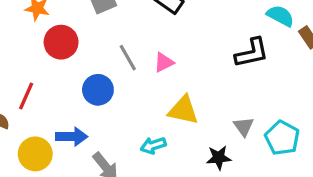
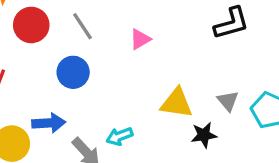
gray line: (128, 58) -> (82, 26), moved
yellow triangle: (183, 110) -> (177, 103), moved
cyan arrow: (153, 145) -> (120, 136), moved

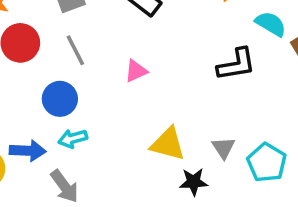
cyan arrow: (120, 136) -> (73, 139), moved

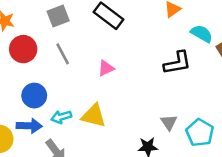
blue circle: (60, 99) -> (34, 96), moved
yellow triangle: (168, 144) -> (94, 116), moved

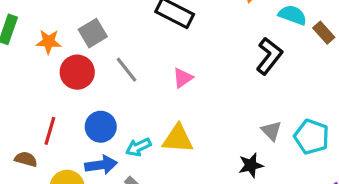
gray square: (58, 16) -> (93, 33), moved
black L-shape: (177, 63) -> (269, 56), turned -32

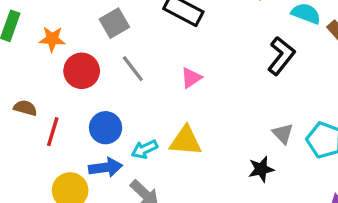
gray square: (93, 33) -> (114, 23), moved
brown semicircle: (26, 159) -> (25, 108), moved

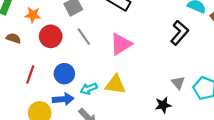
pink triangle: (191, 78) -> (121, 44), size x1.6
brown semicircle: (25, 108) -> (13, 38), moved

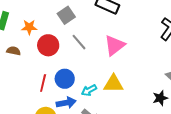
red line: (30, 75) -> (43, 83), moved

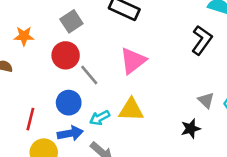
gray line: (79, 42) -> (89, 75), moved
red circle: (48, 45) -> (66, 55), moved
red line: (43, 83) -> (30, 119), moved

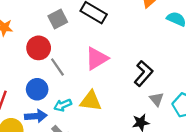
gray square: (71, 21) -> (58, 19), moved
black L-shape: (202, 40) -> (143, 73), moved

